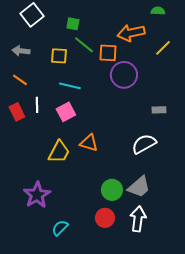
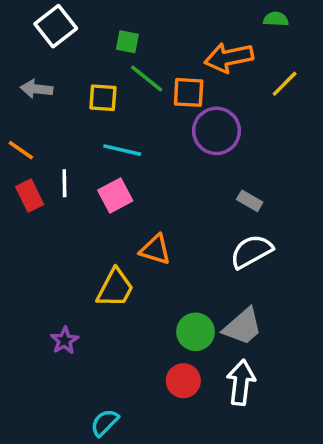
orange line: (20, 80) -> (21, 150), moved
gray rectangle: (159, 110) -> (250, 201), moved, turned 32
yellow trapezoid: (59, 152) -> (115, 288), moved
purple star: (37, 195) -> (64, 341), size x0.6
cyan semicircle: (60, 228) -> (105, 423), moved

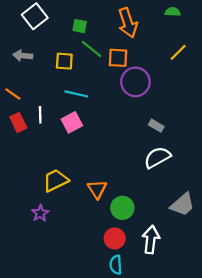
orange arrow: (229, 58) -> (128, 23), moved, turned -96
orange triangle: (155, 250) -> (97, 189), moved, turned 40
yellow trapezoid: (115, 288) -> (56, 180), moved, turned -144
gray trapezoid: (243, 327) -> (183, 205), moved
cyan semicircle: (105, 423) -> (116, 265), moved, turned -48

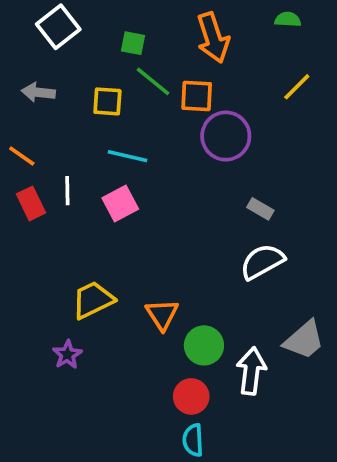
white arrow: (151, 240) -> (251, 371), moved

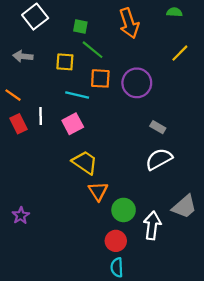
orange square: (197, 96) -> (100, 78), moved
yellow trapezoid: (93, 300) -> (85, 162), moved, turned 60
purple star: (67, 355) -> (21, 215), moved

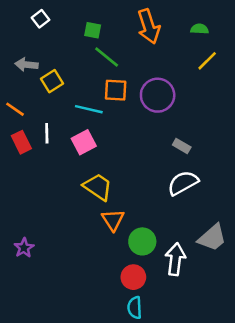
green semicircle: (174, 12) -> (200, 29), moved
white square: (35, 17) -> (40, 19), size x0.6
yellow square: (65, 62) -> (52, 81), moved, turned -36

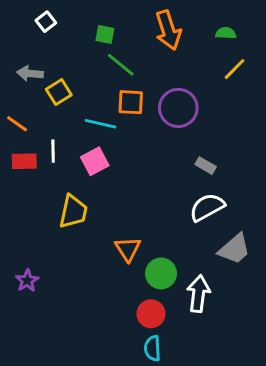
red rectangle: (21, 142) -> (24, 161), turned -65
yellow trapezoid: (98, 187) -> (73, 212), moved, turned 68
gray trapezoid: (212, 238) -> (234, 249), moved

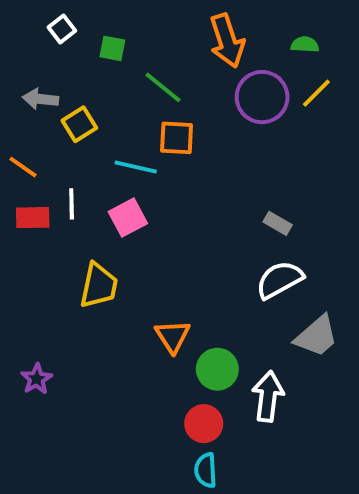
green square: (105, 35) -> (112, 48), moved
purple circle: (178, 108) -> (262, 97), moved

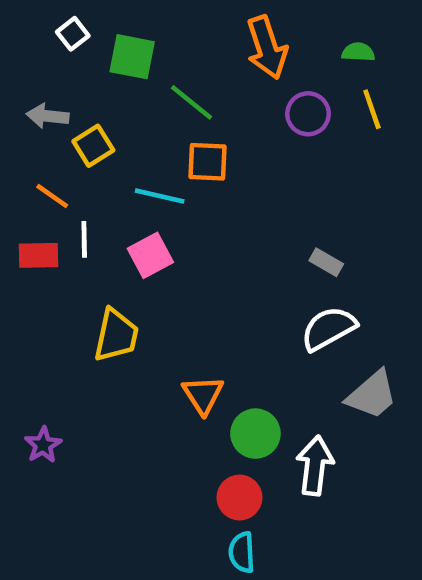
green square: (112, 48) -> (132, 57), size x1.5
yellow line: (316, 93) -> (372, 109), turned -64
purple circle: (262, 97) -> (308, 114), size x0.7
orange line: (23, 167) -> (52, 196), moved

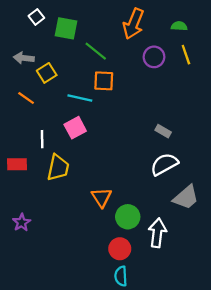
orange arrow: (267, 48) -> (133, 24), turned 40
white line: (84, 239) -> (42, 139), moved
red rectangle: (38, 255) -> (17, 164), moved

